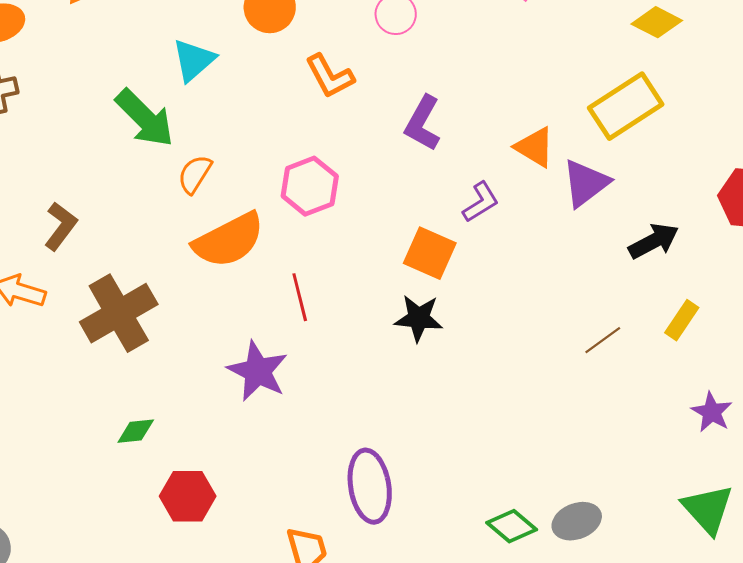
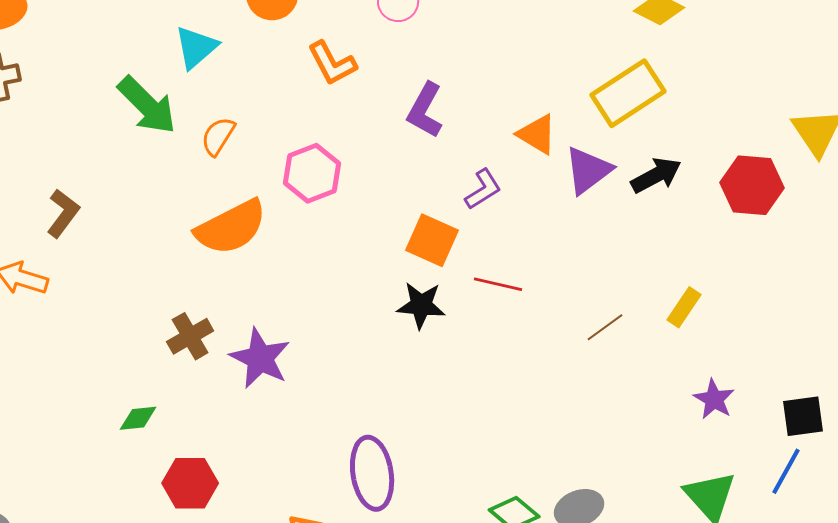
orange semicircle: (195, 174) -> (218, 136), moved
black arrow: (654, 241) -> (656, 175), moved
red line: (300, 297) -> (498, 284), moved, turned -63
brown cross: (119, 313) -> (190, 336), moved, size x0.6

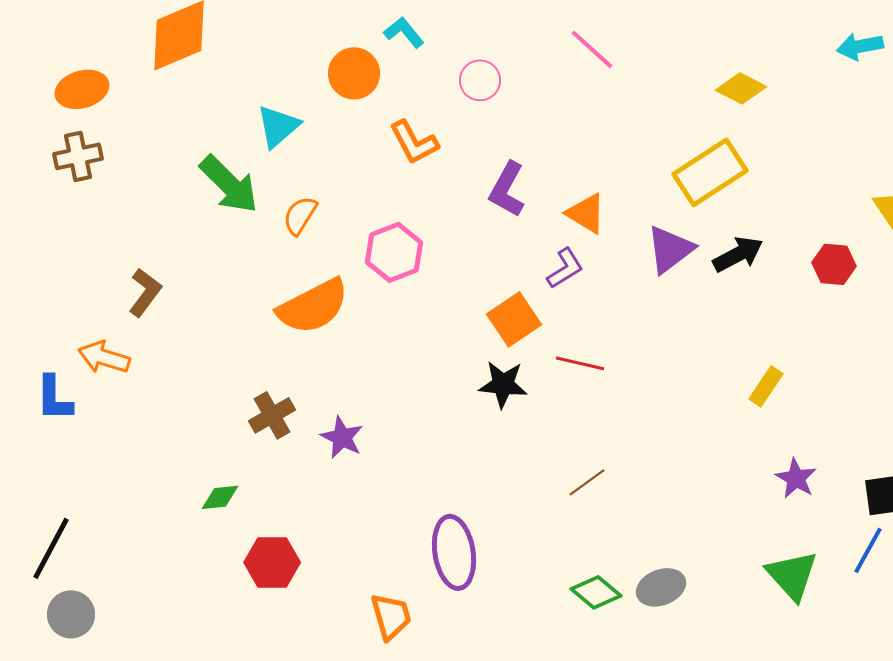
orange triangle: (537, 134) -> (586, 213), moved
red hexagon: (752, 185) -> (834, 264), size x0.7
orange square: (432, 240) -> (514, 319), turned 32
brown line: (605, 327) -> (587, 482), moved
purple star: (260, 358) -> (342, 437), size x0.7

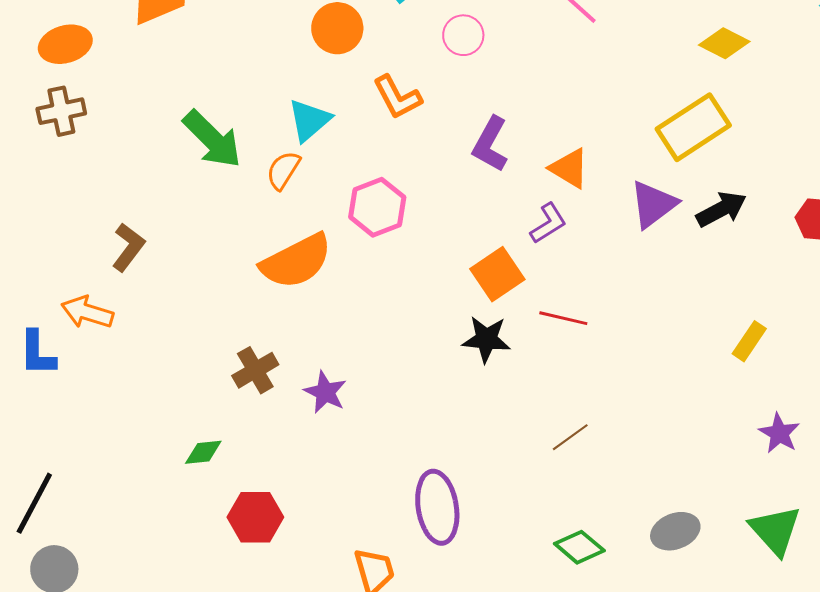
cyan triangle: (278, 126) -> (309, 120), moved
gray ellipse: (661, 587) -> (675, 531), moved

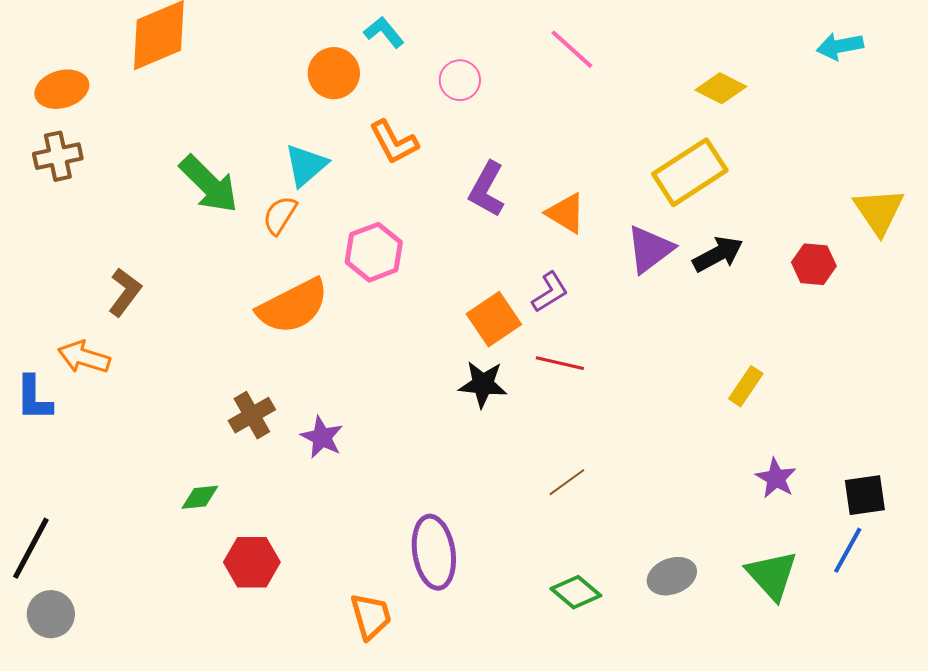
purple L-shape: (548, 223) -> (550, 292), moved

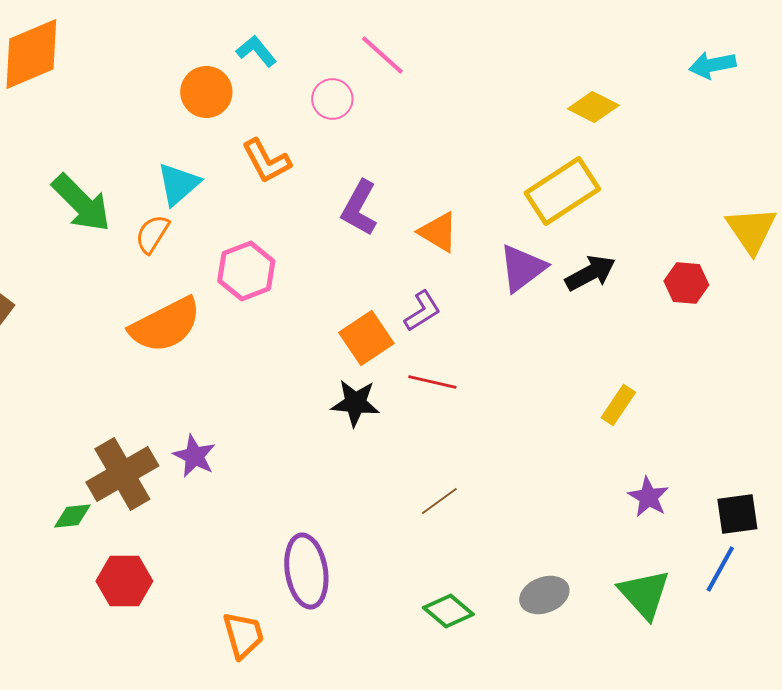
pink line: (572, 49) -> (382, 55), moved
brown cross: (252, 415) -> (122, 474), moved, size x1.5

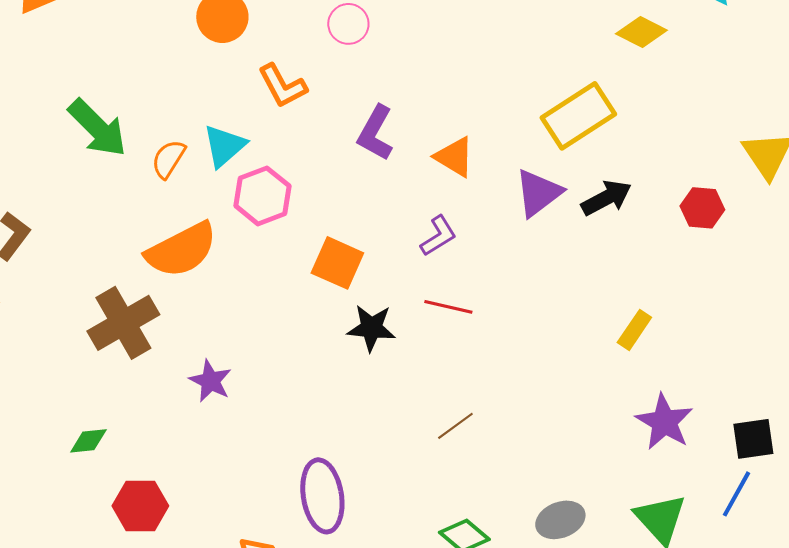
yellow diamond: (593, 107) -> (641, 32), moved
cyan triangle: (178, 184) -> (224, 146), moved
orange square: (366, 338) -> (337, 263), moved, turned -32
brown cross: (122, 474) -> (123, 323), moved
purple star: (648, 497) -> (664, 422), size x1.4

